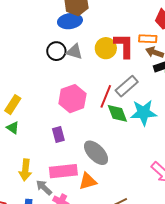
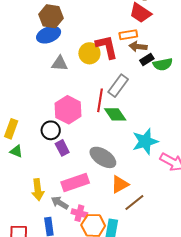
black circle: (56, 51) -> (51, 130), moved
cyan star: (144, 113) -> (145, 141), moved
orange triangle: (88, 181) -> (120, 184), moved

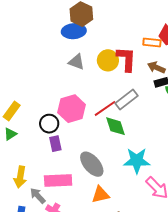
orange rectangle: (128, 35) -> (152, 43), moved
red line: (100, 100) -> (105, 108), turned 30
green triangle: (16, 151) -> (10, 134), turned 48

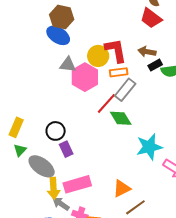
blue ellipse: (74, 31) -> (58, 35), turned 50
orange rectangle: (152, 43) -> (119, 72), moved
pink hexagon: (72, 109) -> (85, 77), moved
gray ellipse: (92, 164) -> (42, 166), moved
yellow arrow: (20, 177) -> (54, 188), moved

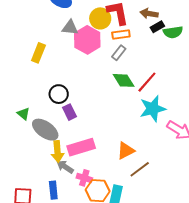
gray rectangle: (125, 90) -> (119, 53), moved, size x0.7
red line: (106, 103) -> (147, 82), moved
yellow rectangle: (16, 127) -> (38, 53), moved
green triangle: (20, 150) -> (23, 114), turned -32

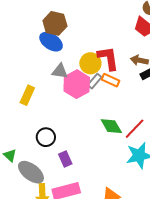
orange rectangle: (121, 34) -> (111, 80), turned 30
gray rectangle: (119, 53) -> (95, 81), moved
purple rectangle: (70, 112) -> (65, 159), moved

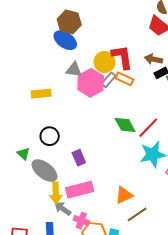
yellow rectangle: (27, 95) -> (41, 94), turned 60
black circle: (46, 137) -> (50, 136), moved

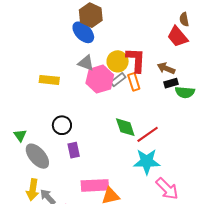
orange rectangle: (124, 79) -> (134, 82), turned 36
black circle: (50, 136) -> (62, 125), moved
pink rectangle: (80, 190) -> (95, 185), moved
yellow arrow: (56, 193) -> (33, 190), moved

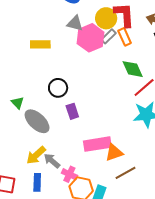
green diamond: (125, 127) -> (133, 69), moved
yellow arrow: (33, 190) -> (36, 155), turned 45

